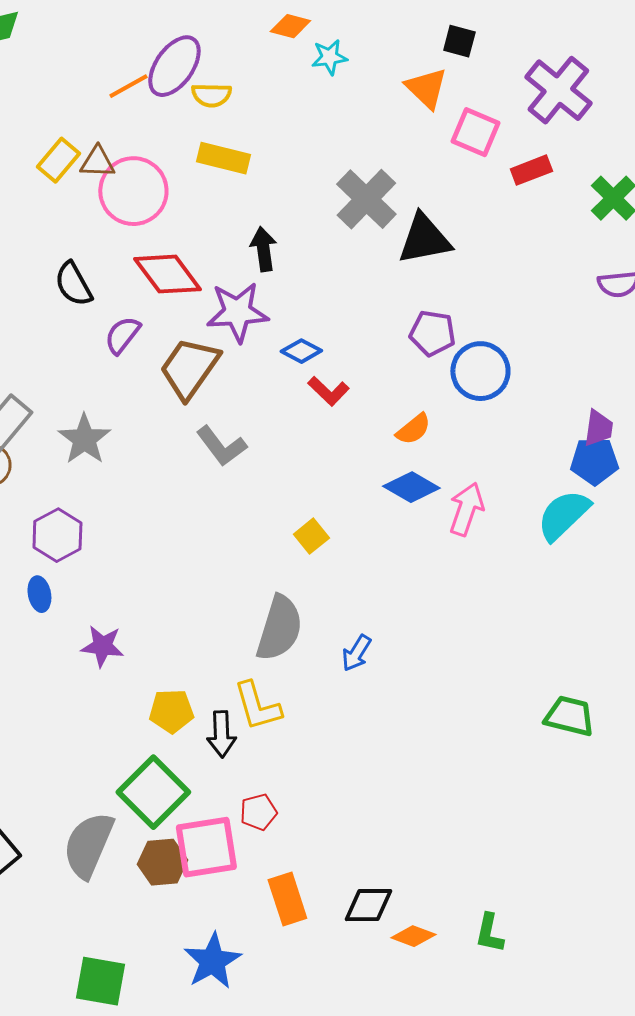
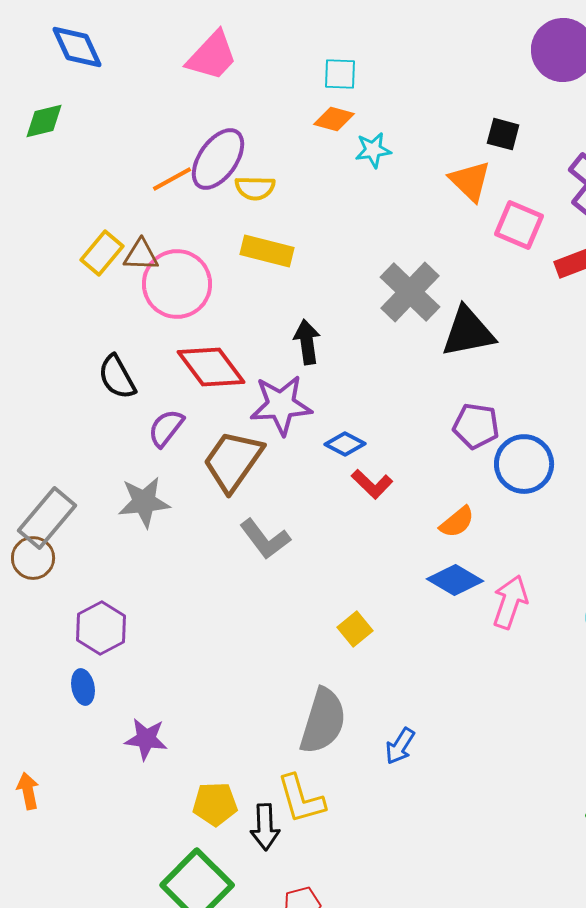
gray star: (84, 439) -> (144, 502), moved, turned 30

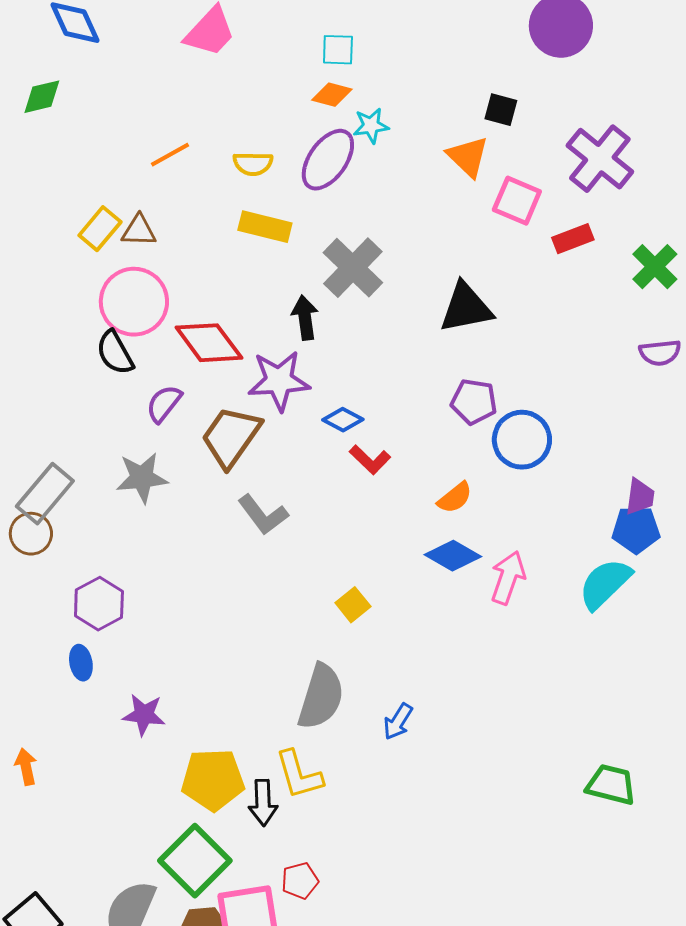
purple ellipse: (218, 159) -> (328, 160), moved
pink circle: (177, 284) -> (134, 302), moved
gray cross: (410, 292) -> (353, 268), moved
yellow pentagon: (215, 804) -> (213, 780), size x1.4

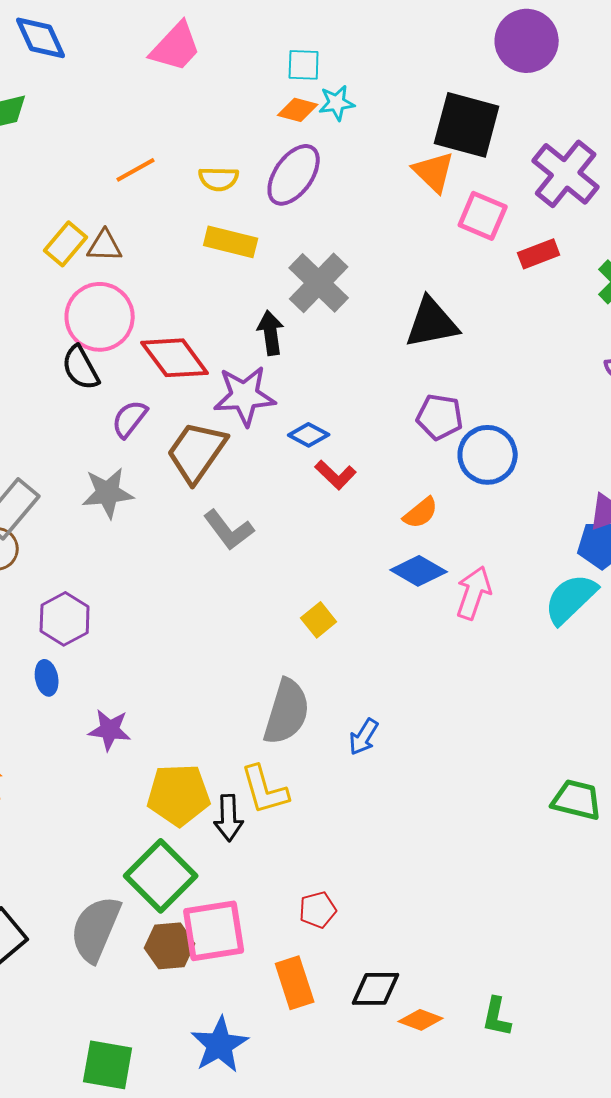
black square: (501, 110) -> (467, 125), size x2.0
cyan star: (371, 126) -> (337, 103), moved
red pentagon: (300, 881) -> (318, 910), moved

